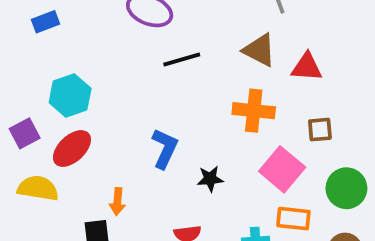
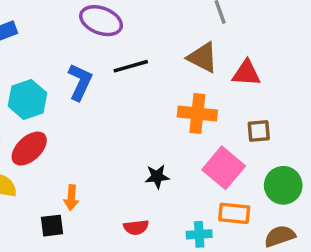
blue L-shape: (165, 148) -> (80, 82), moved

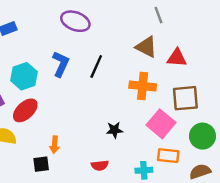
black line: (131, 66) -> (96, 66), moved, turned -50
brown square: (259, 131) -> (185, 98), size x1.6

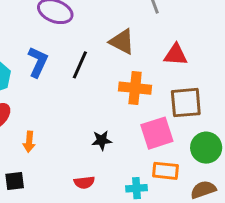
brown triangle: (146, 47) -> (122, 42), moved
pink square: (161, 124) -> (157, 133), turned 32
orange arrow: (55, 145) -> (29, 142), moved

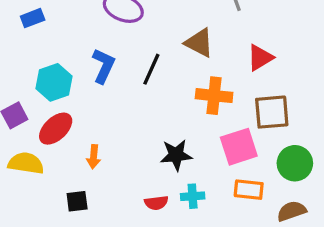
red triangle: (176, 55) -> (260, 58), turned -35
black star: (102, 140) -> (176, 155), size x1.4
cyan cross: (137, 188) -> (193, 196), moved

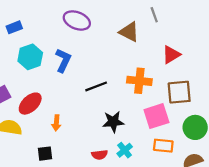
brown triangle: (199, 43) -> (129, 32), moved
black line: (151, 69) -> (96, 86), moved, turned 45
cyan hexagon: (54, 82) -> (30, 57), moved
cyan cross: (193, 196) -> (125, 150), turned -35

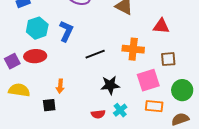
red triangle: (171, 55) -> (161, 26), turned 36
brown square: (179, 92) -> (168, 59), size x0.7
red ellipse: (30, 104) -> (35, 56), moved, turned 40
black square: (45, 154) -> (49, 105), moved

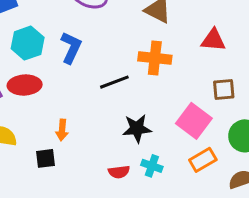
orange cross: (133, 49) -> (155, 58), moved
pink square: (148, 80) -> (194, 121), turned -35
orange rectangle: (154, 106) -> (203, 160), turned -36
cyan cross: (120, 110) -> (152, 166), turned -32

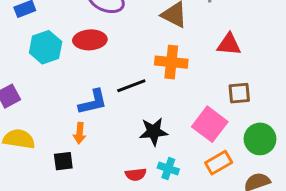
blue L-shape: (71, 48) -> (93, 102), moved, turned 52
red ellipse: (25, 85) -> (90, 40), moved

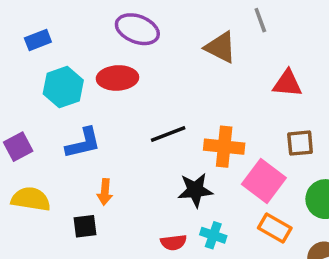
orange cross: (171, 62) -> (224, 147), moved
blue L-shape: (93, 102) -> (83, 143), moved
orange rectangle: (219, 163) -> (275, 228), turned 60

